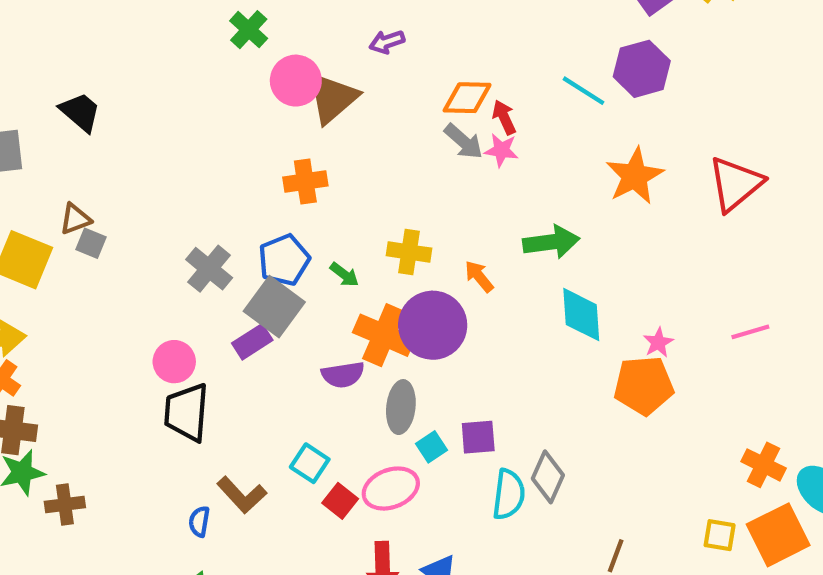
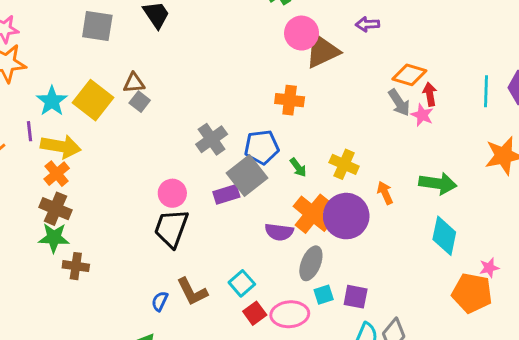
cyan line: (584, 91) -> (486, 91), turned 44

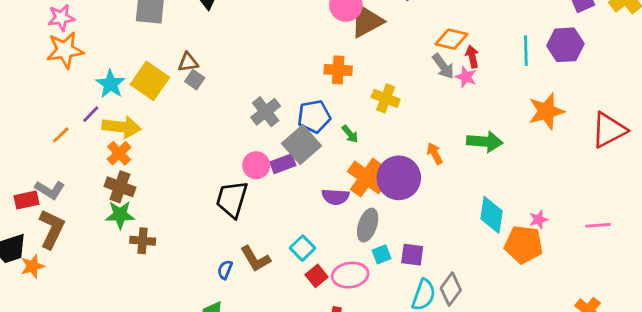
purple line: (29, 131) -> (91, 114), turned 54
yellow cross: (344, 164) -> (386, 98), moved
pink circle: (172, 193) -> (256, 165), moved
cyan diamond: (444, 236) -> (492, 215), moved

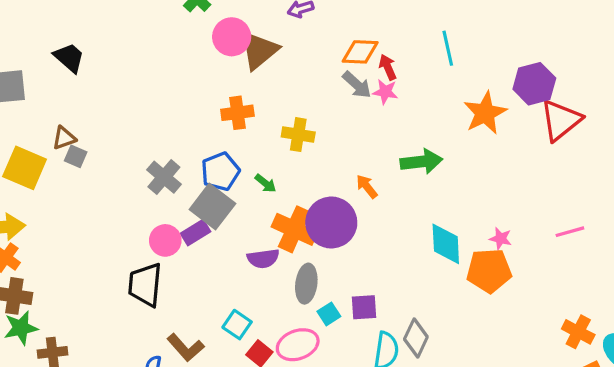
purple hexagon: (565, 45) -> (534, 84), moved
pink star: (539, 219) -> (501, 238), turned -30

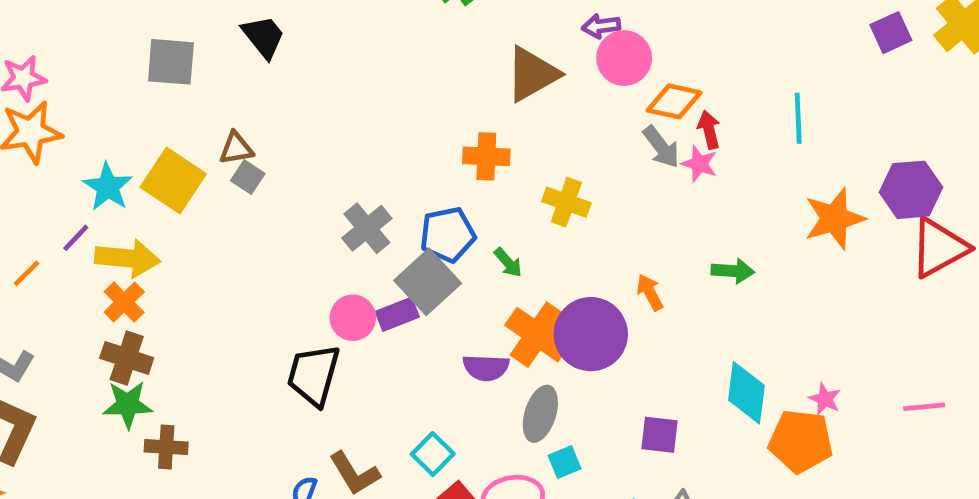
pink circle: (232, 37) -> (624, 58), moved
green arrow: (421, 162) -> (733, 271), size x0.7
purple square: (364, 307) -> (659, 435), moved

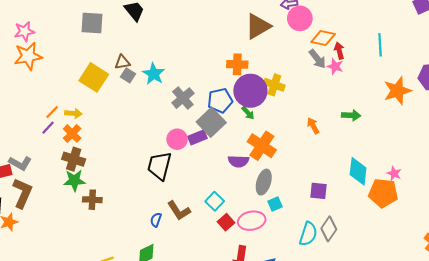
cyan star: (108, 187) -> (154, 74), moved
purple line: (76, 238) -> (48, 128), moved
yellow arrow: (128, 258) -> (73, 113), size x0.6
orange line: (27, 273) -> (52, 112), moved
purple circle: (591, 334) -> (250, 91), moved

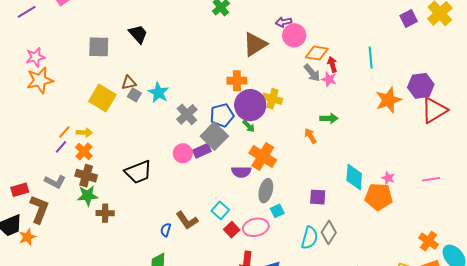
green arrow: (351, 115) -> (329, 118), moved
gray L-shape: (20, 163) -> (55, 182), moved
black trapezoid: (159, 166) -> (138, 172), moved, turned -124

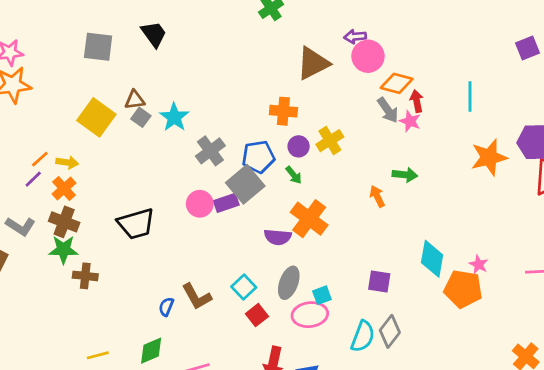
yellow cross: (272, 99) -> (330, 141), turned 36
purple circle: (250, 105) -> (299, 146), size x0.5
gray ellipse: (266, 191) -> (289, 283), moved
pink ellipse: (256, 227) -> (310, 315), moved

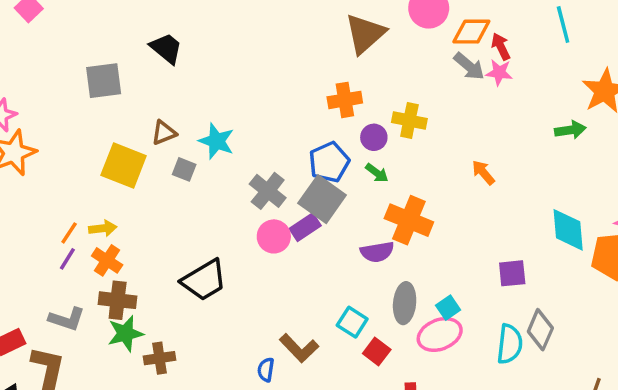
gray square: (141, 117) -> (184, 169), moved
yellow cross: (330, 141) -> (409, 121), turned -32
gray cross: (210, 151) -> (268, 191), moved
green arrow: (405, 175) -> (570, 130), moved

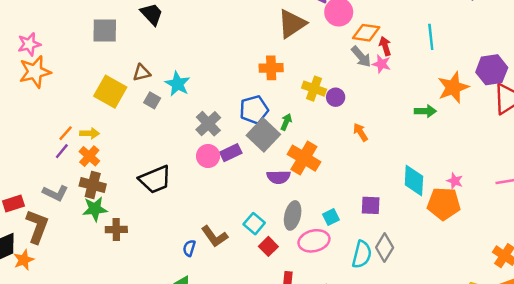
purple circle: (374, 137) -> (336, 97), moved
green arrow: (377, 173) -> (286, 122), turned -112
gray square: (322, 199) -> (263, 135), moved
cyan square: (448, 308) -> (331, 217), moved

